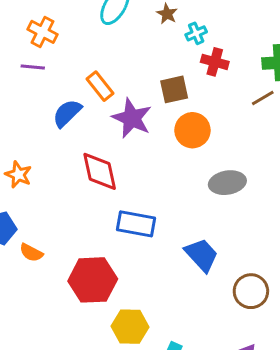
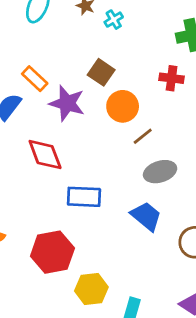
red cross: (215, 62) -> (172, 78), moved
brown square: (174, 89) -> (101, 72), turned -35
brown line: (263, 98) -> (143, 136), moved
gray ellipse: (227, 183) -> (160, 172), moved

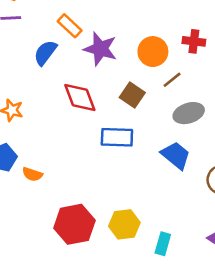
brown square: (101, 72) -> (132, 95), moved
red cross: (172, 78) -> (194, 41), moved
red hexagon: (52, 252) -> (74, 224), moved

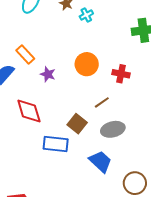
purple star: (100, 49) -> (48, 74), size x0.6
orange circle: (153, 52) -> (87, 64), moved
brown square: (132, 95) -> (77, 124), moved

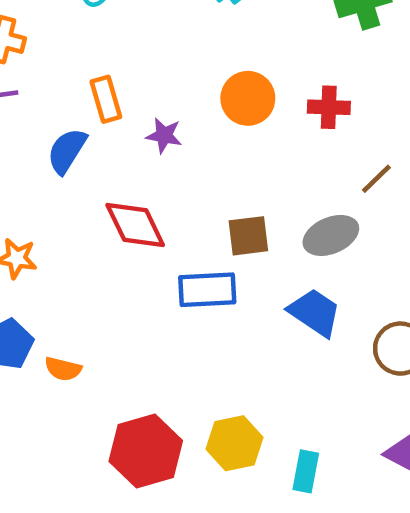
orange rectangle: (25, 55) -> (106, 99), turned 36
brown line: (102, 102) -> (376, 179), moved
brown square: (77, 124) -> (248, 236), turned -36

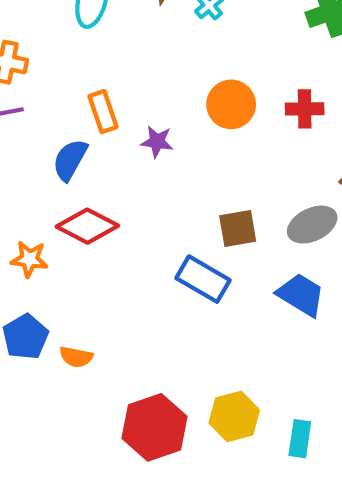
red diamond: (135, 225) -> (87, 226), moved, turned -34
blue rectangle: (207, 290) -> (203, 279), turned 36

